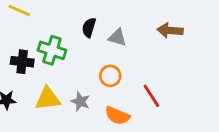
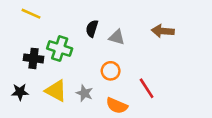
yellow triangle: (48, 99) -> (56, 91), turned 35

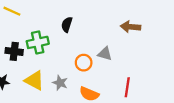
gray triangle: (117, 37) -> (105, 54), moved
green cross: (60, 48) -> (38, 42), turned -30
red line: (147, 88) -> (127, 87), moved, turned 42

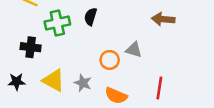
green cross: (38, 42) -> (57, 23), moved

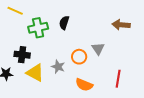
black cross: (31, 47) -> (22, 55), moved
gray triangle: (134, 50) -> (98, 49), turned 40
gray star: (83, 83) -> (58, 67), moved

